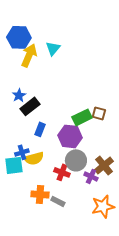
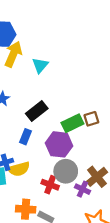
cyan triangle: (53, 48) -> (40, 65), moved
black rectangle: (30, 106) -> (37, 111), moved
brown square: (99, 113) -> (91, 119), turned -32

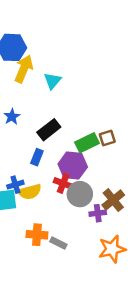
red cross: (50, 185) -> (63, 183), moved
purple cross: (82, 189) -> (98, 213), turned -32

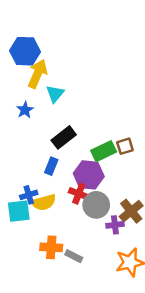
cyan triangle: (52, 81) -> (55, 94), moved
blue star: (12, 117) -> (25, 110), moved

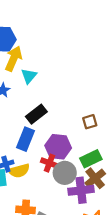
green rectangle: (104, 151) -> (91, 159), moved
blue rectangle: (51, 166) -> (26, 139), size x1.5
purple cross: (115, 225) -> (81, 190), size x1.6

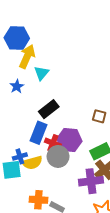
brown square: (90, 122) -> (99, 116), turned 32
red cross: (49, 163) -> (53, 143), moved
gray circle: (65, 173) -> (58, 156), moved

